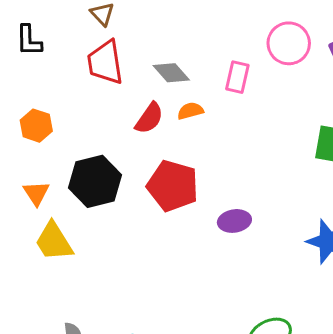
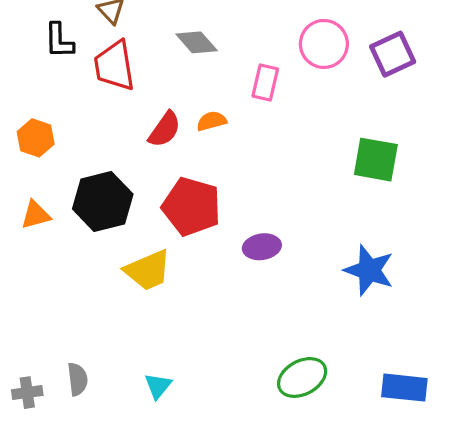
black L-shape: (29, 40) -> (59, 41), moved
gray diamond: (171, 73) -> (197, 42), moved
orange triangle: (36, 193) -> (36, 215), turned 48
yellow trapezoid: (54, 242) -> (148, 270), moved, turned -81

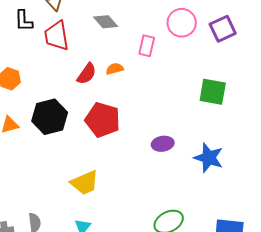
purple ellipse: (262, 247) -> (163, 144), moved
yellow trapezoid: (148, 270) -> (85, 183), moved

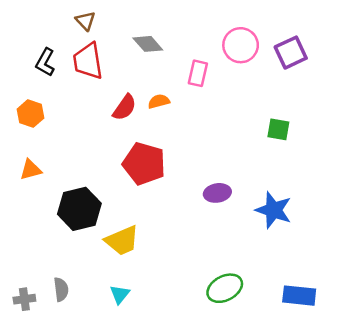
black L-shape: (24, 21) -> (45, 62), moved, turned 30
green square: (213, 92) -> (278, 129), size x0.7
black hexagon: (50, 117) -> (79, 209), moved

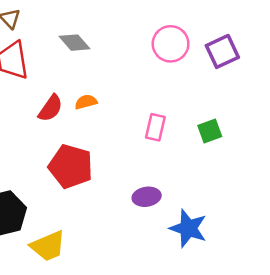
pink rectangle: (198, 73) -> (155, 127), moved
green square: (278, 129) -> (210, 131), turned -30
blue star: (274, 210) -> (188, 228), moved

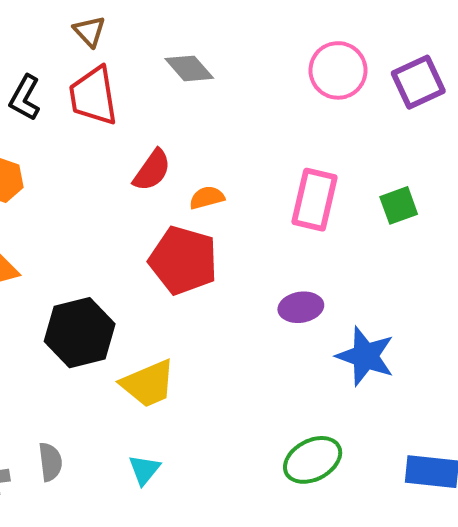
orange semicircle: (86, 102) -> (207, 198), moved
pink rectangle: (155, 127) -> (315, 200), size x1.4

